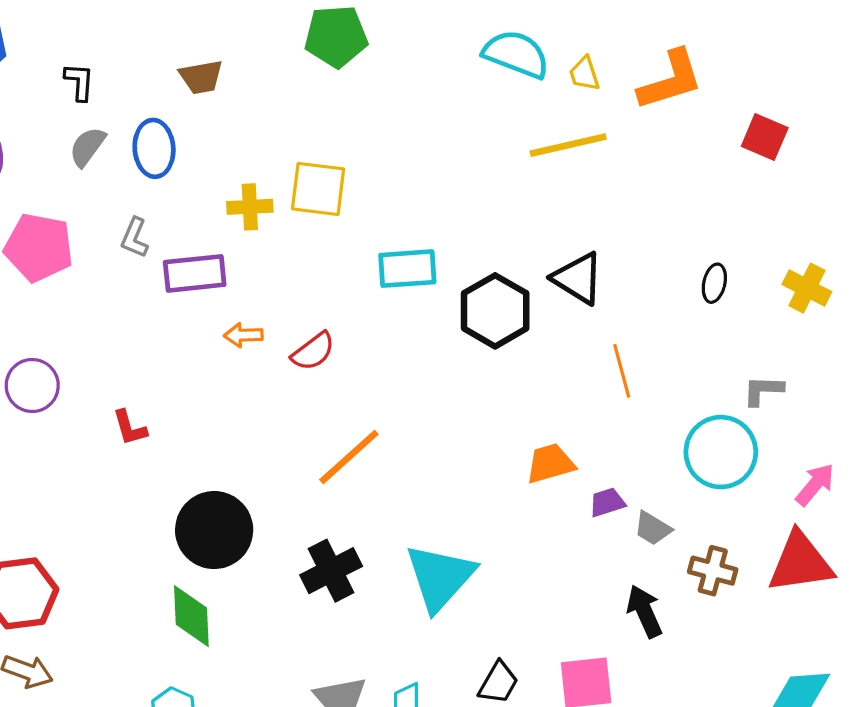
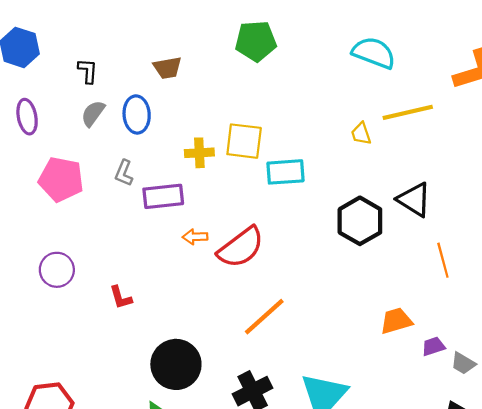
yellow trapezoid: (584, 74) -> (361, 134), moved
cyan rectangle: (407, 269) -> (286, 172), moved
red semicircle: (313, 351) -> (241, 247), size x1.6

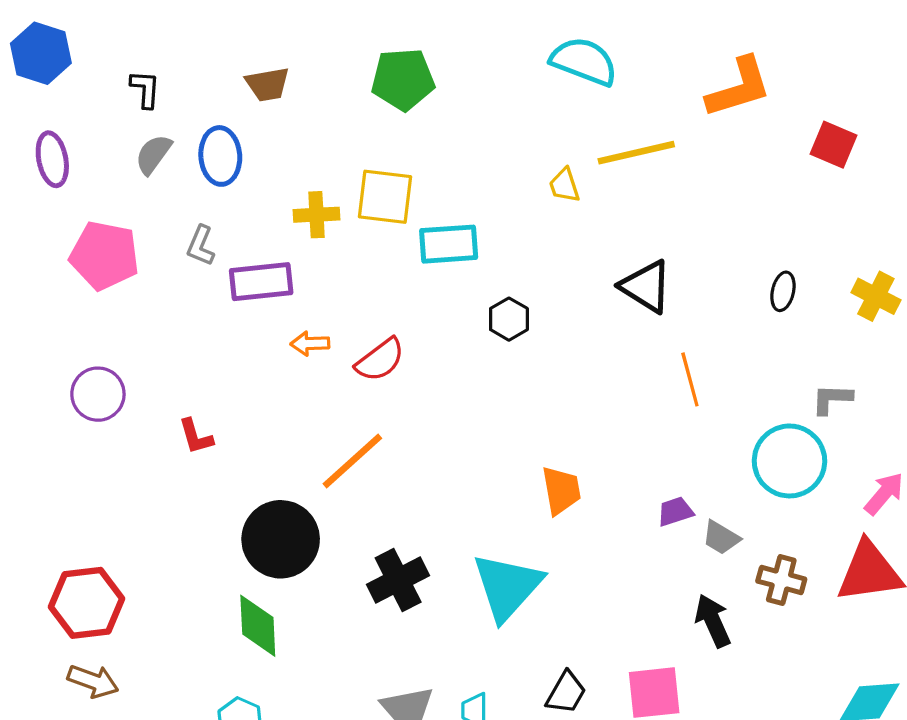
green pentagon: (256, 41) -> (403, 79), moved
black hexagon: (360, 221) -> (509, 319), moved, size x0.6
red semicircle: (241, 247) -> (380, 360), size x0.7
orange line: (264, 317) -> (352, 461), moved
orange trapezoid: (396, 321) -> (561, 490), moved, turned 96

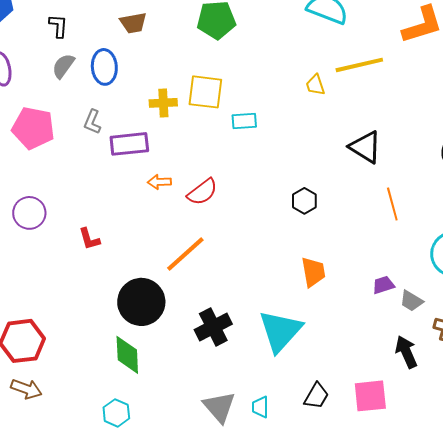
cyan rectangle: (449, 244) -> (244, 121), size x0.7
black hexagon: (509, 319) -> (304, 201), moved

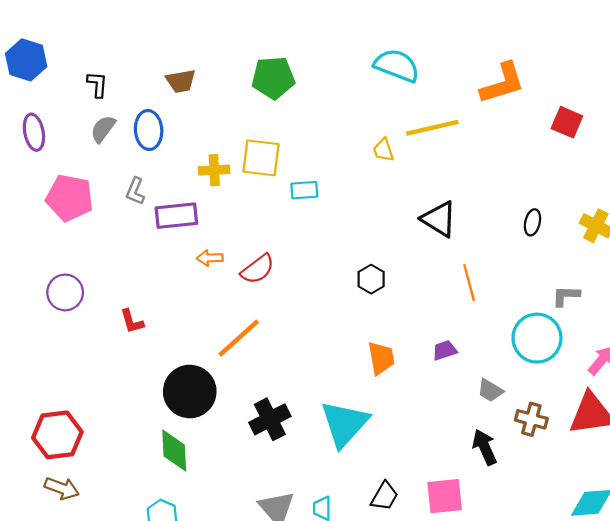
purple trapezoid: (383, 285) -> (445, 350), moved

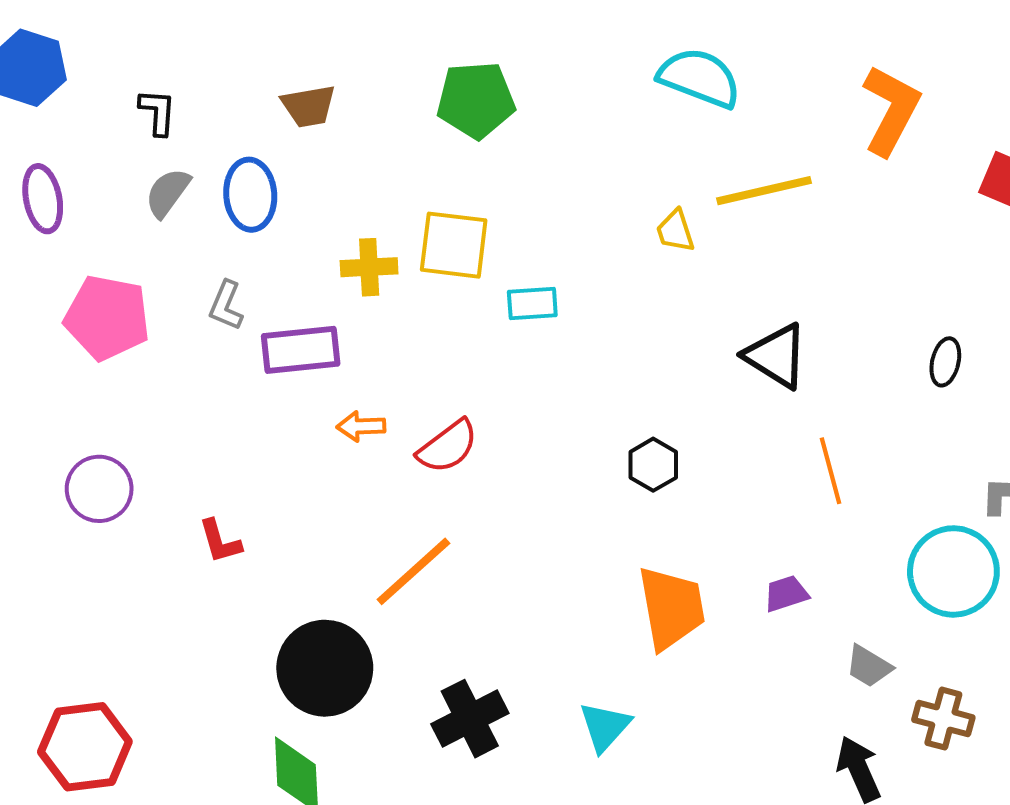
orange L-shape: (502, 83) -> (891, 110), turned -45
orange trapezoid: (381, 358) -> (671, 608), size x1.4
cyan triangle: (344, 424) -> (605, 727), size x0.6

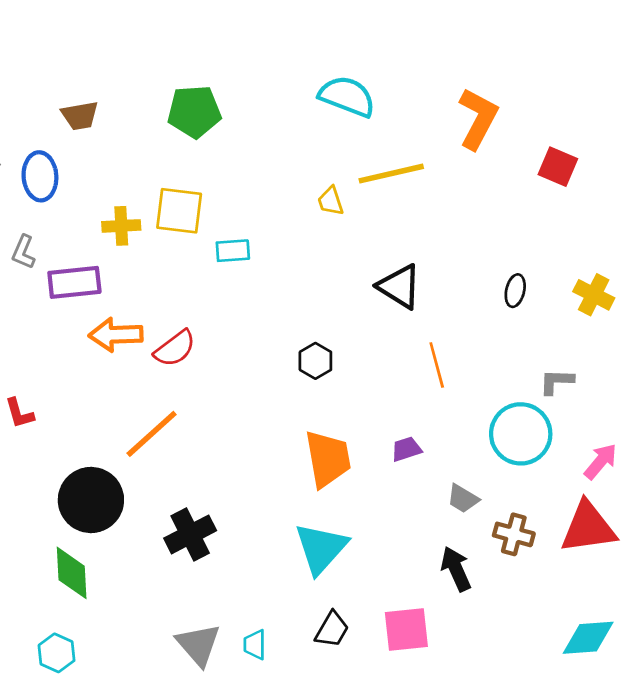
orange arrow: (361, 426) -> (116, 335), size x1.6
cyan triangle: (605, 727) -> (321, 548), moved, size x1.5

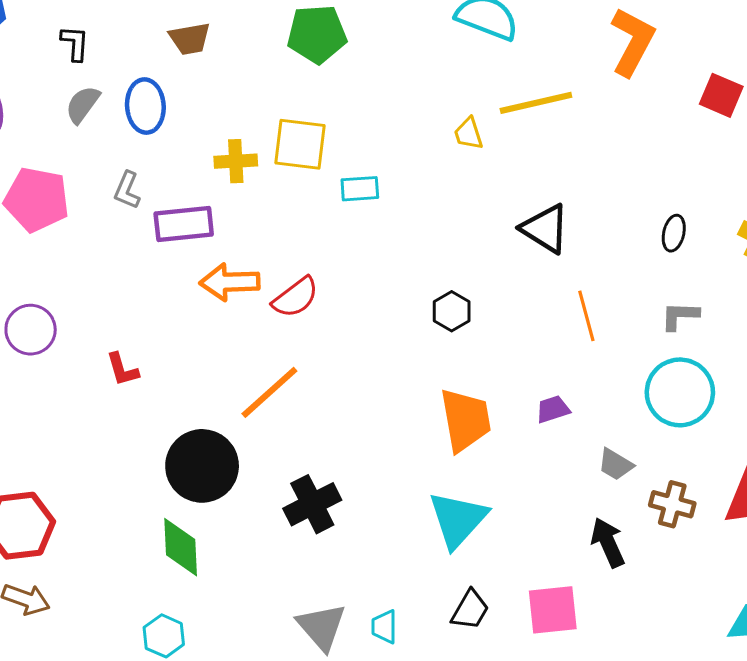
gray L-shape: (557, 382) -> (680, 316), moved

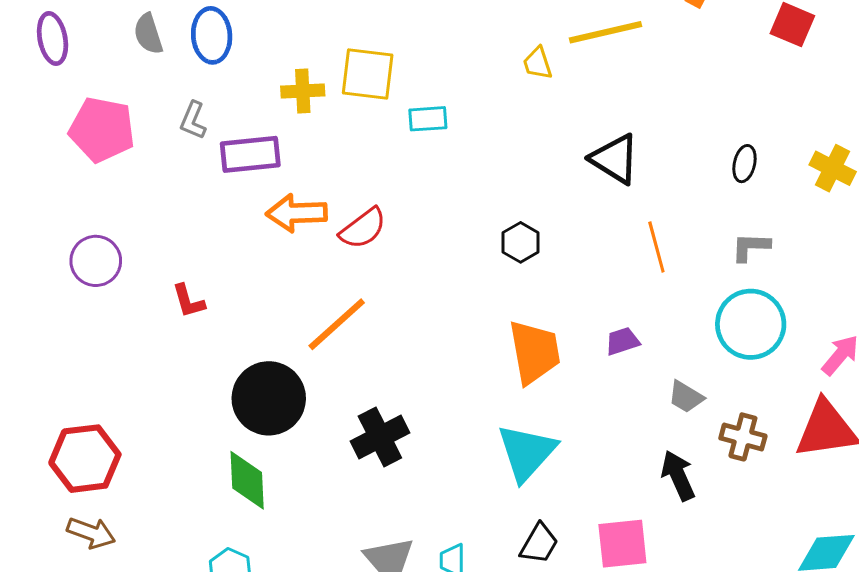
gray semicircle: (83, 104) -> (148, 34), turned -54

